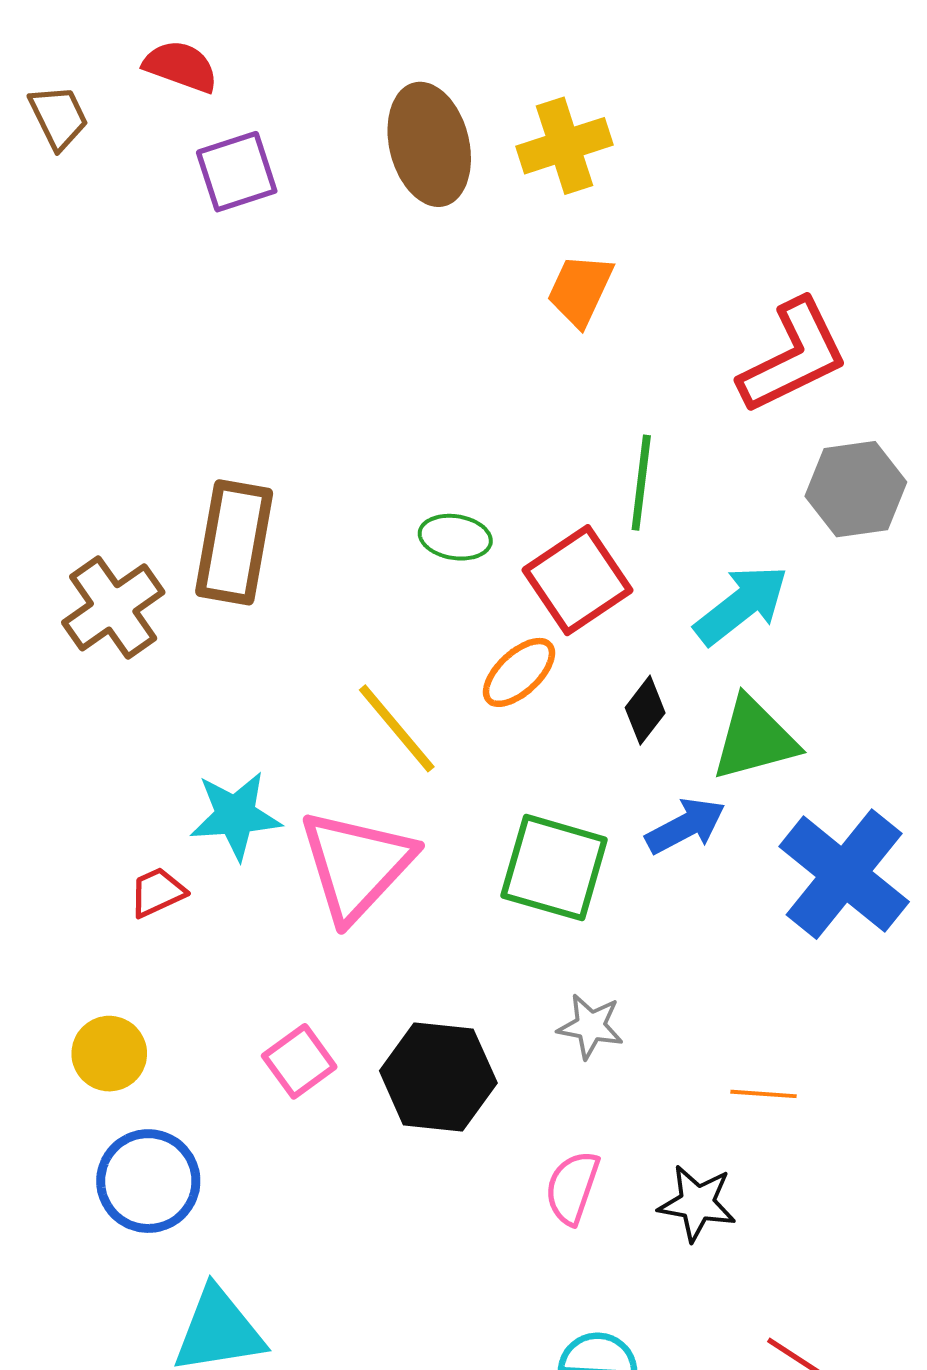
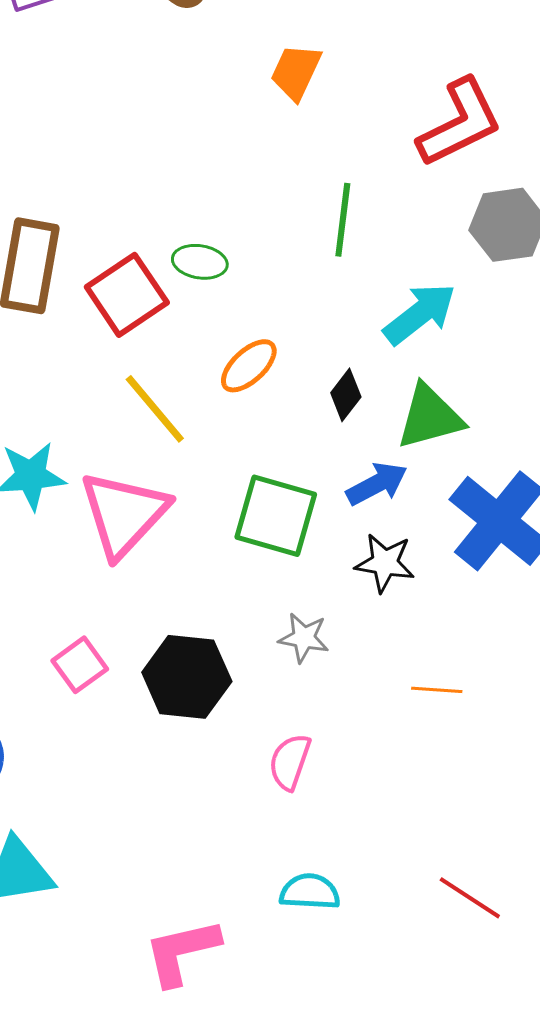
red square: (578, 580) -> (127, 295), moved
black star: (697, 1203) -> (385, 563), moved

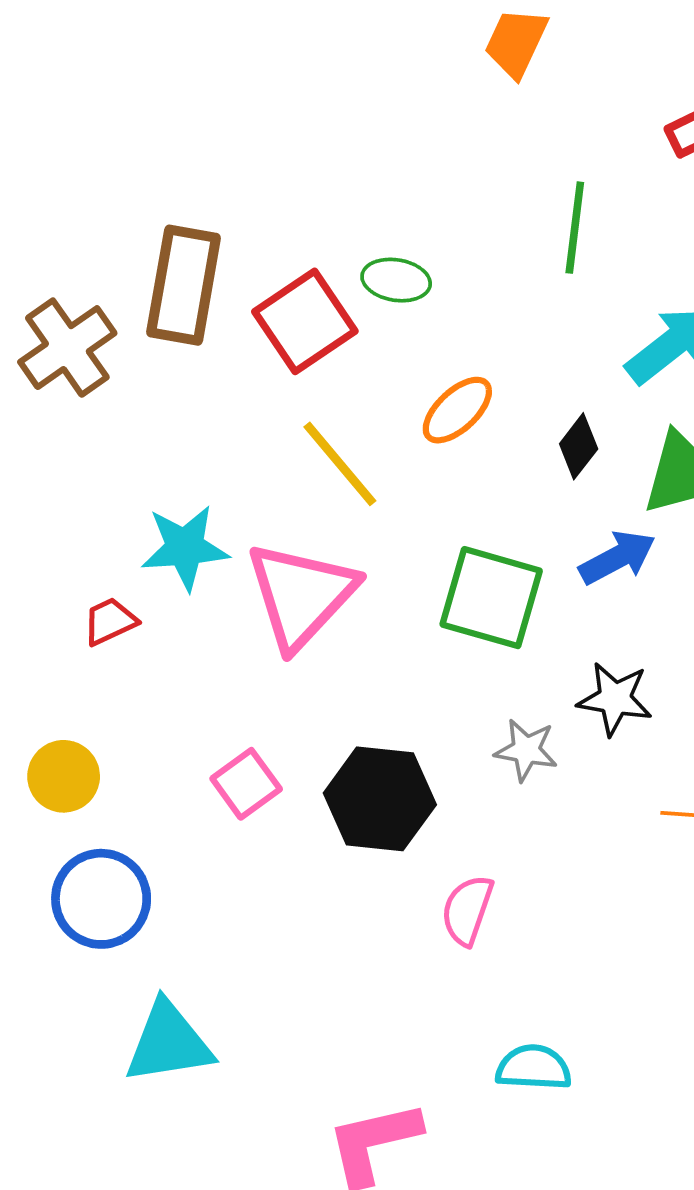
black star: (385, 563) -> (615, 699), moved
pink semicircle: (290, 762) -> (467, 910), moved

